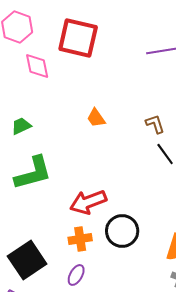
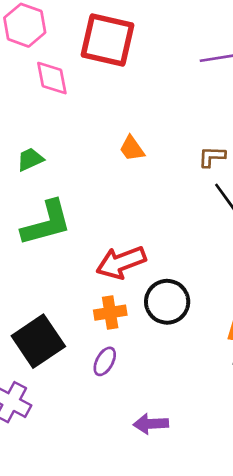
brown L-shape: (155, 124) -> (212, 157), turned -70

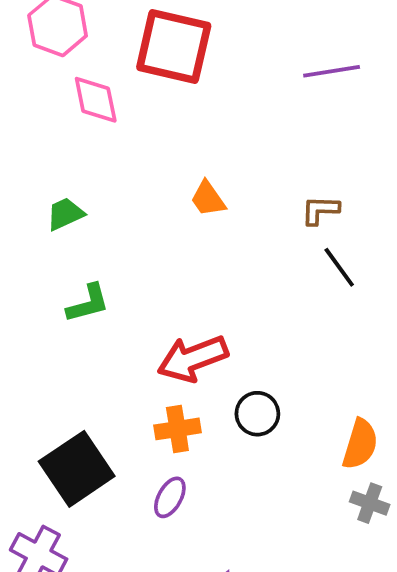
green L-shape: (46, 223) -> (88, 303), size x0.6
black circle: (167, 302) -> (257, 414), size x0.7

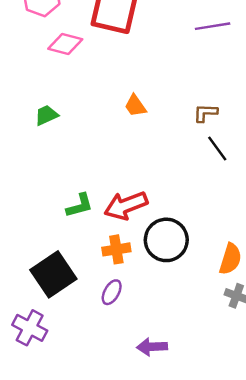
pink diamond: (96, 100) -> (65, 44), turned -64
green L-shape: (88, 303) -> (80, 205), moved
black circle: (257, 414) -> (166, 240), size x1.6

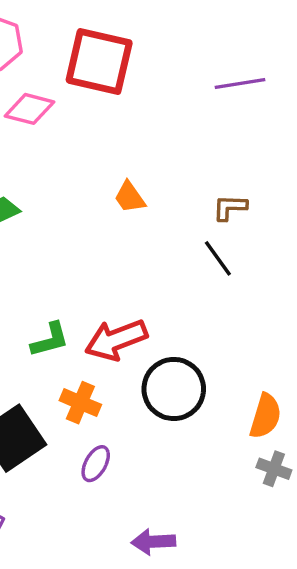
black line: (217, 148) -> (218, 258), moved
orange cross: (116, 249) -> (80, 403), moved, turned 32

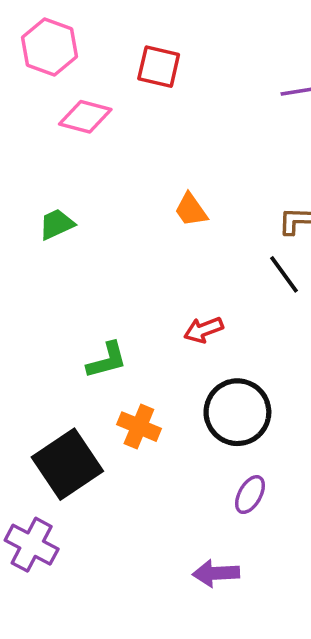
red square: (99, 61) -> (159, 67), size x0.6
red arrow: (116, 340) -> (203, 330), moved, size x0.6
purple ellipse: (96, 464) -> (250, 495), moved

